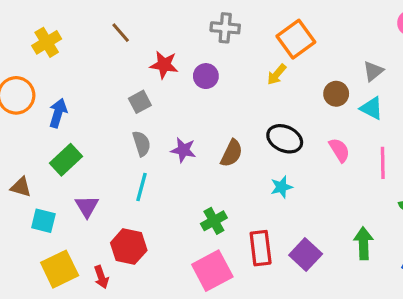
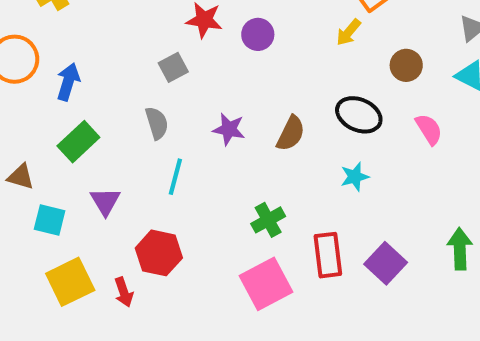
brown circle: (336, 94) -> (406, 65), moved
gray semicircle: (142, 144) -> (157, 123), moved

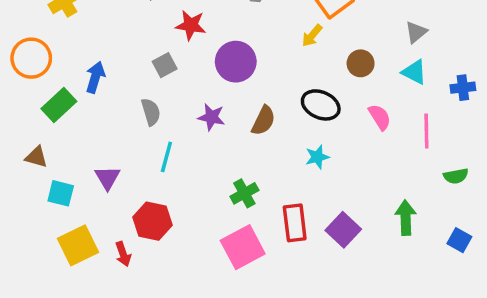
purple circle: (258, 34) -> (236, 62), moved, size x1.5
blue arrow: (68, 82) -> (95, 77), moved
green rectangle: (78, 142) -> (59, 105), moved

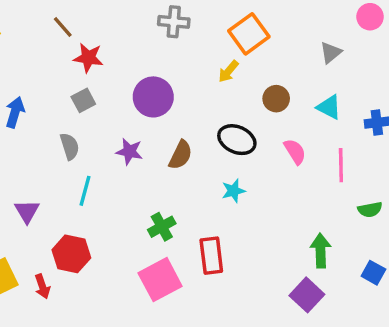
red star: (191, 25) -> (88, 58), moved
gray triangle: (416, 32) -> (331, 53), moved
purple square: (343, 230) -> (307, 295), moved

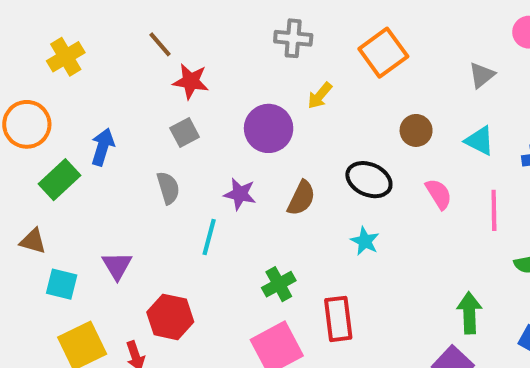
yellow arrow: (228, 71) -> (320, 96), moved
cyan line: (85, 191) -> (209, 237), moved
cyan star: (233, 191) -> (365, 241), turned -30

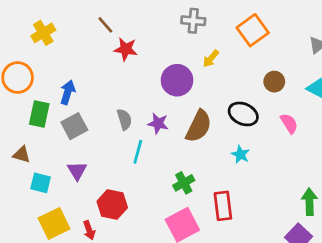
gray square: (185, 133) -> (74, 126), moved, size x1.4
green rectangle: (60, 180) -> (39, 114), turned -35
gray semicircle: (168, 188) -> (124, 119), moved
brown semicircle: (301, 198) -> (199, 126), size x1.4

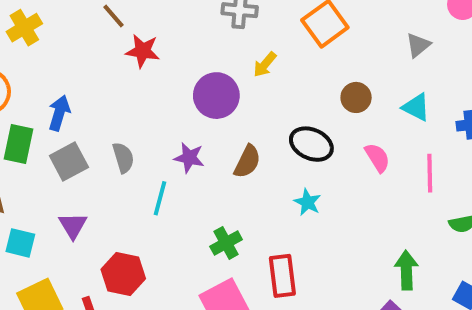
gray semicircle: (124, 119) -> (123, 158), moved
brown semicircle: (199, 126) -> (247, 161), size x0.7

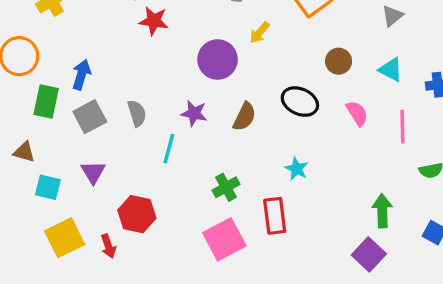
cyan star: (308, 202) -> (297, 169), moved

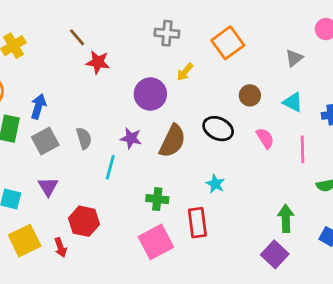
brown semicircle: (244, 117) -> (172, 141), size x1.4
green cross: (226, 187) -> (157, 199), turned 35

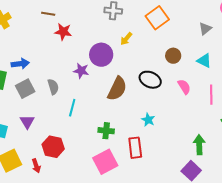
brown line: (77, 37) -> (48, 14), turned -40
blue arrow: (38, 106) -> (20, 64), turned 66
purple star: (131, 138) -> (81, 71), moved

